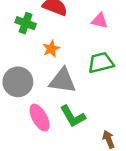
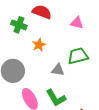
gray triangle: (63, 81) -> (58, 70), moved, size x0.6

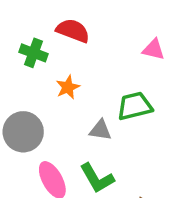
pink triangle: (77, 23) -> (154, 49), moved

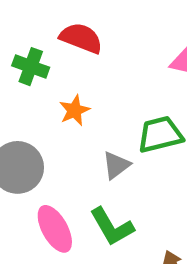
gray triangle: (100, 130) -> (116, 165), turned -45

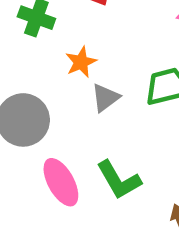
gray triangle: (116, 165) -> (105, 98), moved

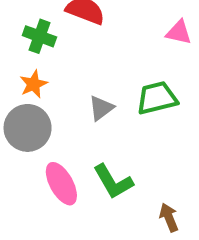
orange star: (81, 62) -> (34, 84), moved

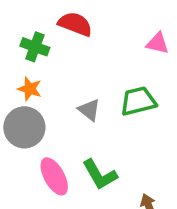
orange star: (34, 84) -> (30, 89), turned -30
gray triangle: (101, 108) -> (89, 110), turned -45

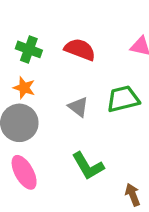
red semicircle: (75, 24) -> (80, 49), moved
pink ellipse: (54, 176) -> (24, 172), moved

